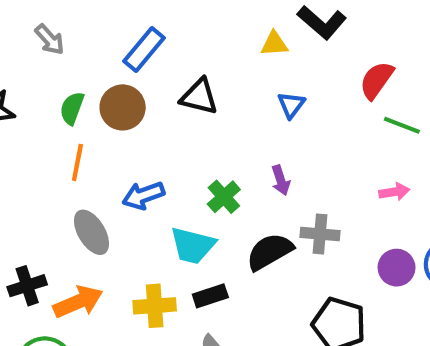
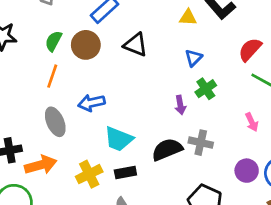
pink arrow: (394, 192) -> (252, 122), turned 66
green cross: (224, 197) -> (206, 89), moved
yellow cross: (155, 306) -> (89, 174), turned -30

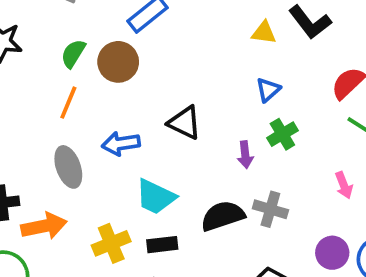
black triangle: (136, 45) -> (185, 123), moved

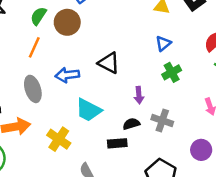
purple arrow: (245, 155) -> (139, 95), moved
black semicircle: (223, 216) -> (131, 124), size x0.6
yellow cross: (111, 243) -> (59, 139), turned -35
black rectangle: (162, 245) -> (117, 143), moved

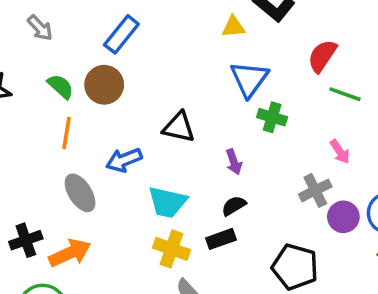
green semicircle: (38, 16) -> (61, 86), turned 114
blue triangle: (163, 43) -> (249, 79), size x1.6
green cross: (172, 72) -> (272, 117), turned -30
gray cross: (162, 121) -> (315, 190), moved, turned -30
yellow cross: (59, 139) -> (172, 249), moved

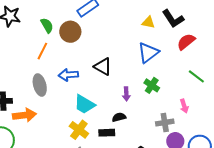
red semicircle: (322, 56) -> (186, 42), moved
green cross: (272, 117) -> (152, 85), moved

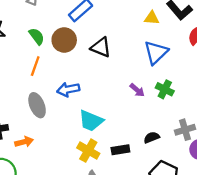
black triangle: (103, 66) -> (101, 47), moved
purple arrow: (126, 94) -> (137, 90), moved, turned -40
orange arrow: (24, 115) -> (24, 142), size x0.7
black semicircle: (119, 117) -> (152, 137), moved

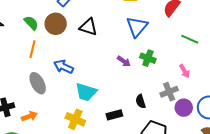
blue arrow: (68, 89) -> (64, 67), turned 42
black semicircle: (152, 137) -> (141, 101), turned -80
yellow cross: (88, 151) -> (75, 119), moved

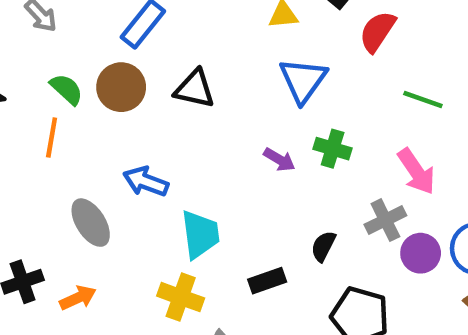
orange line: (33, 49) -> (52, 137), moved
pink arrow: (185, 71) -> (416, 171), size x1.5
cyan trapezoid: (86, 92) -> (200, 234), turned -110
black semicircle: (141, 101) -> (323, 246), turned 48

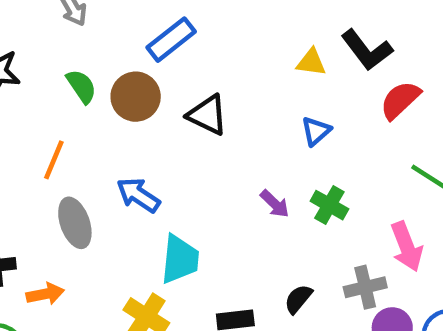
blue triangle: (303, 80) -> (316, 131), size x0.6
orange line: (52, 137) -> (54, 160), moved

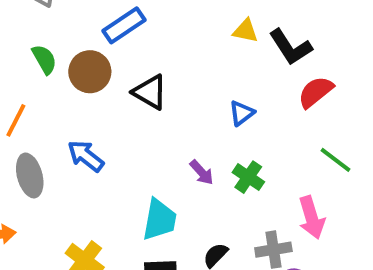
yellow triangle: (311, 62) -> (245, 31), moved
cyan trapezoid: (180, 259) -> (159, 220), moved

